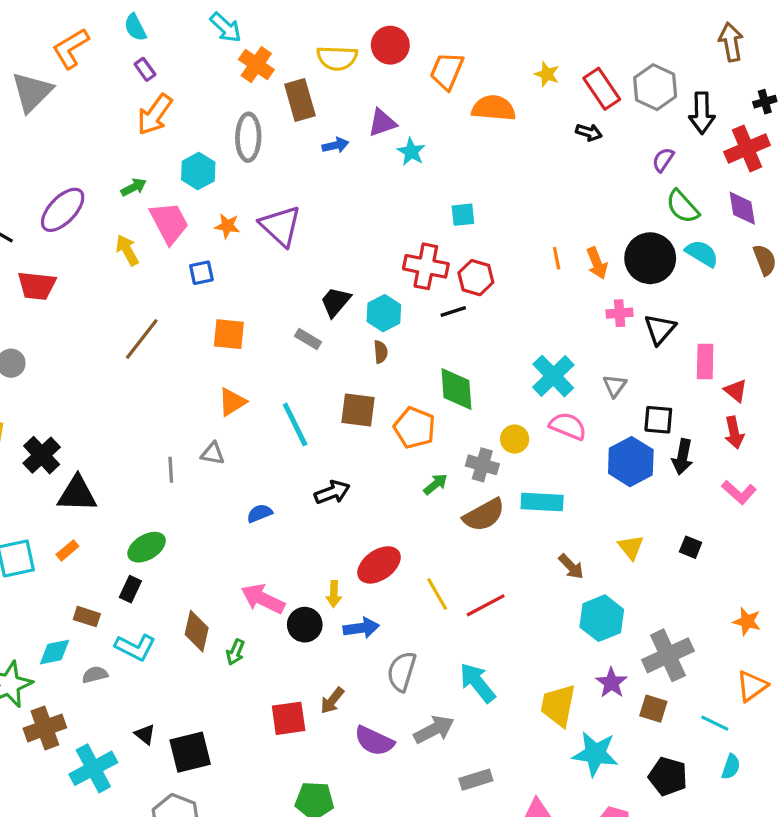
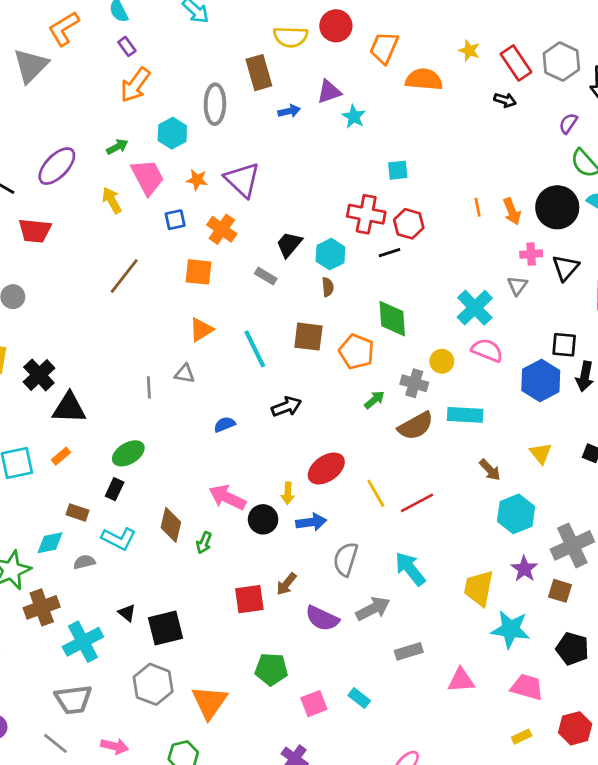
orange cross: (256, 65) -> (222, 229), moved
gray triangle: (615, 386) -> (517, 286), moved

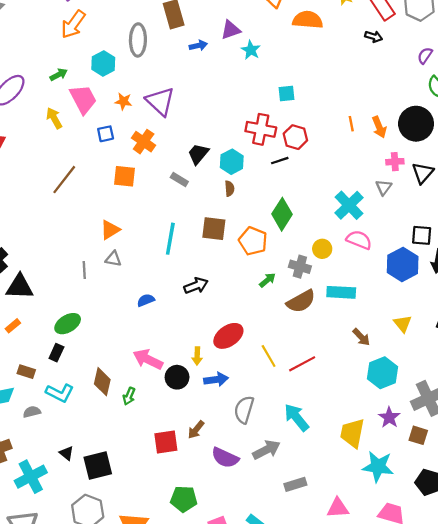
green diamond: (392, 319) -> (282, 214), turned 36
orange triangle: (201, 330) -> (110, 230), moved
cyan line: (255, 349) -> (170, 239), turned 36

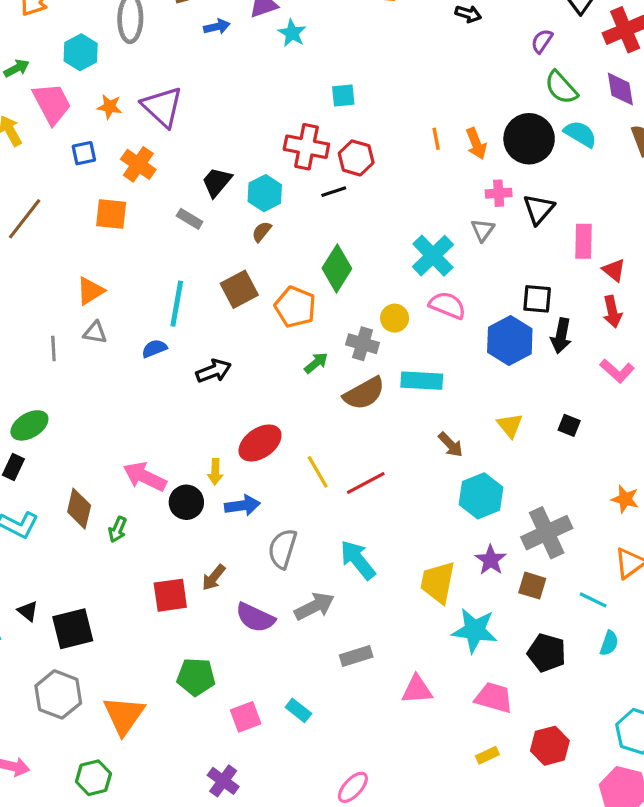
brown semicircle: (230, 188) -> (262, 232), turned -136
brown square: (214, 229) -> (239, 289), turned -35
blue semicircle: (146, 300) -> (154, 349), moved

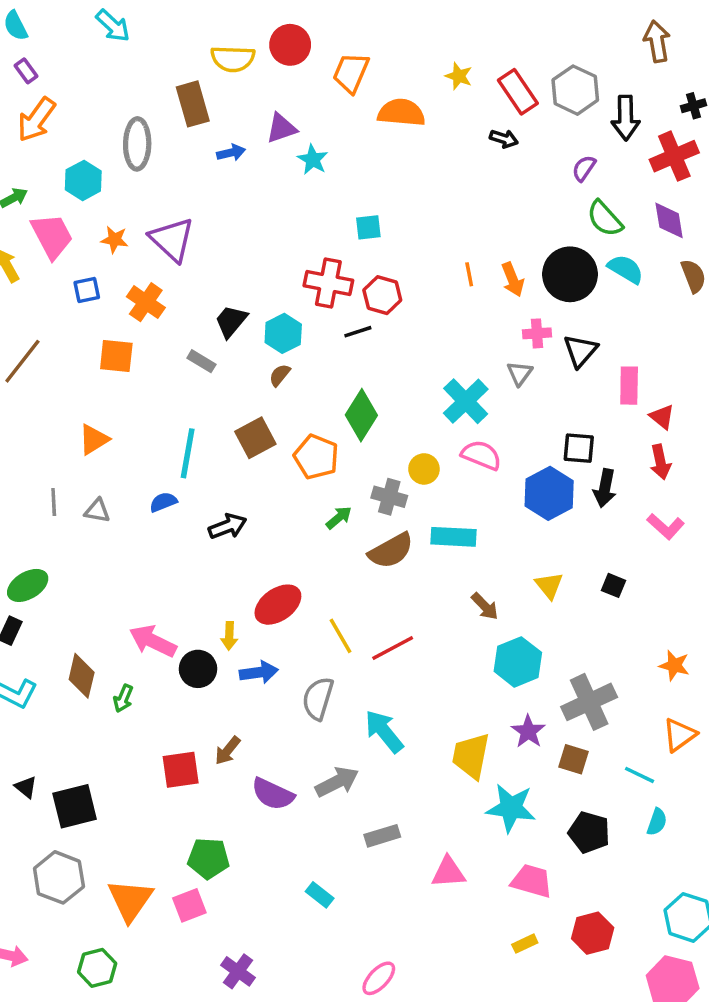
gray triangle: (95, 333) -> (97, 511), moved
gray semicircle: (282, 549) -> (318, 698), moved
pink square: (246, 717) -> (189, 905), moved

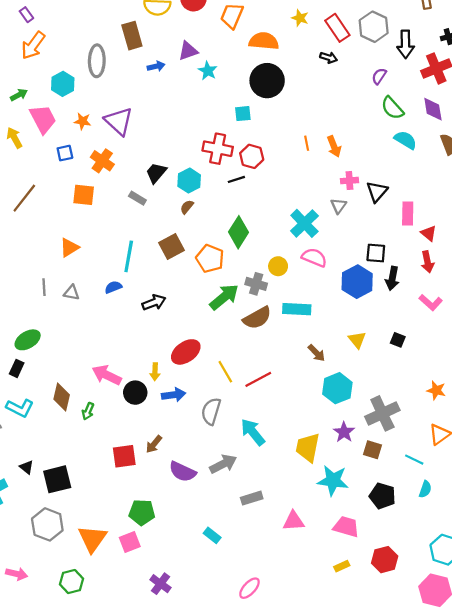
black circle: (570, 274) -> (267, 81), moved
green arrow: (339, 518) -> (224, 297), size x1.8

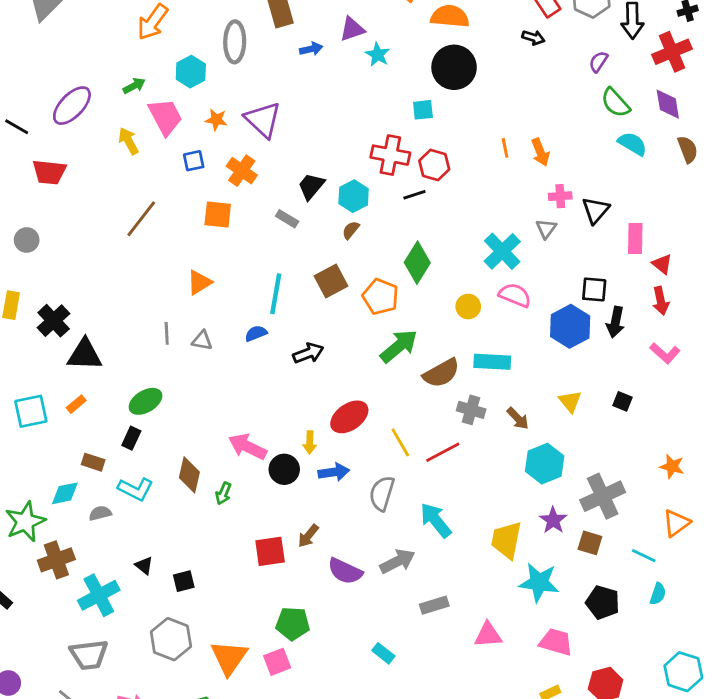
gray cross: (256, 284) -> (471, 410), moved
black square: (57, 479) -> (184, 581), size x0.6

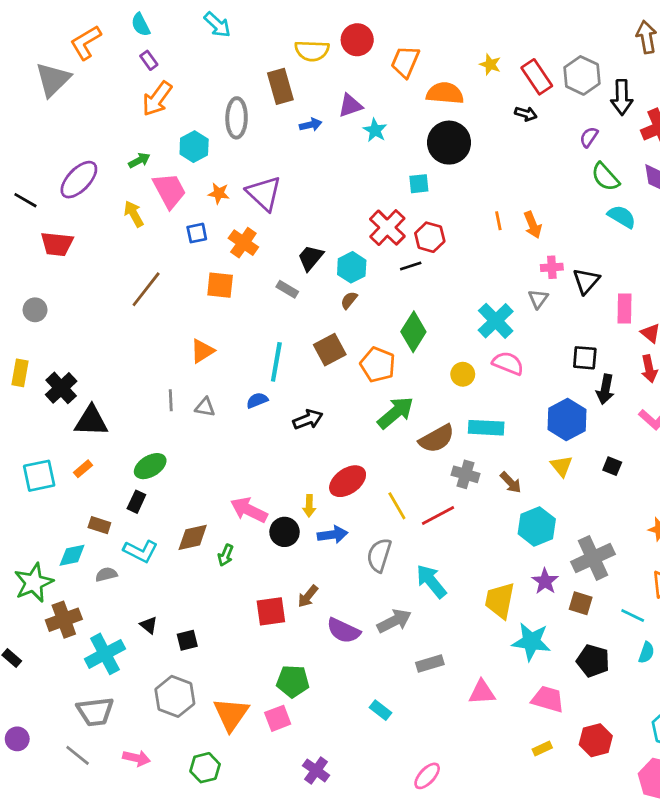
red cross: (390, 155) -> (387, 228), turned 33
blue hexagon: (570, 326) -> (567, 419), moved
brown diamond: (189, 475) -> (193, 537), turned 64

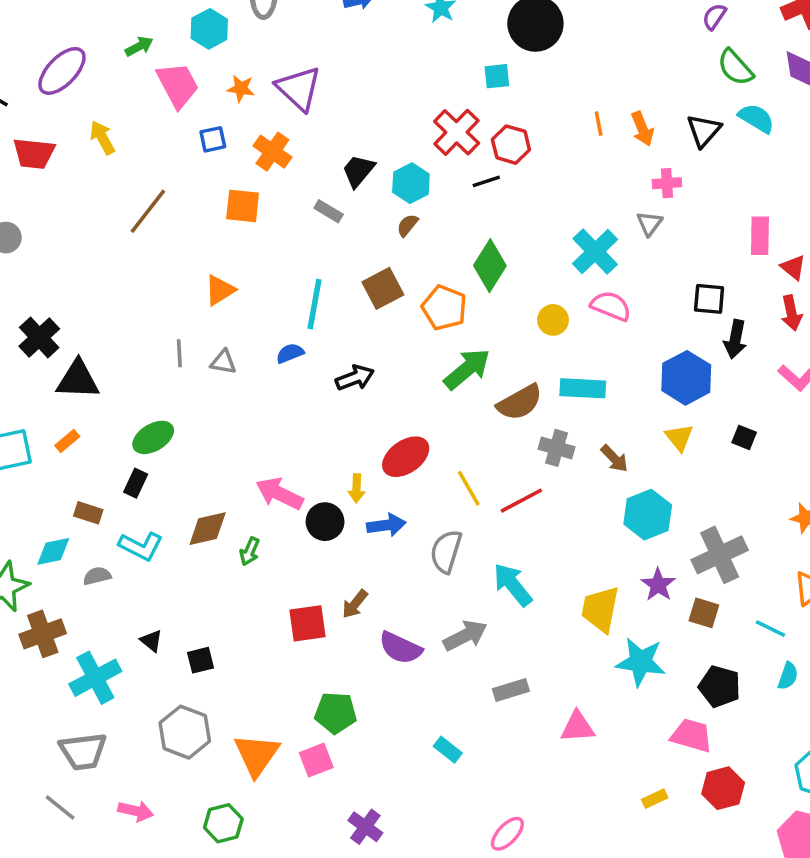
yellow arrow: (134, 214) -> (102, 138), moved
black triangle: (586, 281) -> (704, 131), moved
pink trapezoid: (548, 699) -> (692, 736), moved

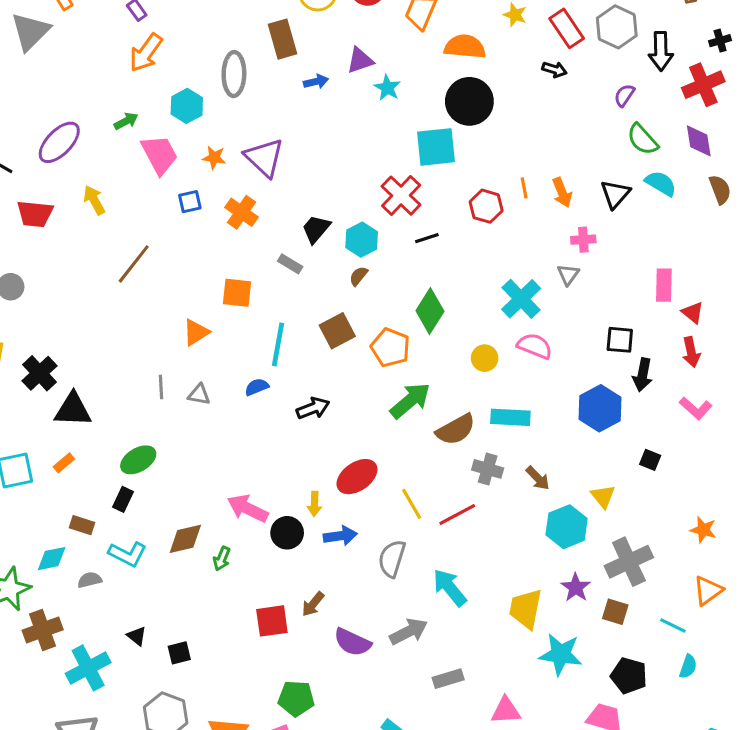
cyan square: (497, 76) -> (436, 147), size x1.8
red hexagon: (511, 145) -> (486, 206), moved
orange square: (243, 206) -> (237, 293), moved
yellow triangle: (679, 437) -> (603, 496), moved

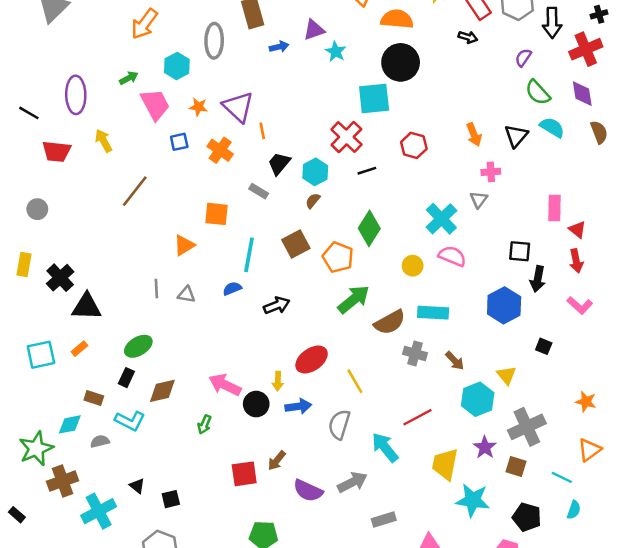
purple ellipse: (59, 142) -> (76, 95), turned -45
orange line: (524, 188) -> (262, 131), moved
red line: (457, 515) -> (417, 417), moved
brown diamond: (185, 539) -> (162, 391), moved

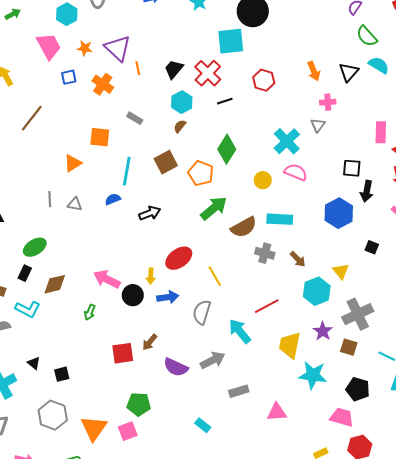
green arrow: (129, 78) -> (13, 14), moved
black trapezoid: (279, 163) -> (174, 69), moved

